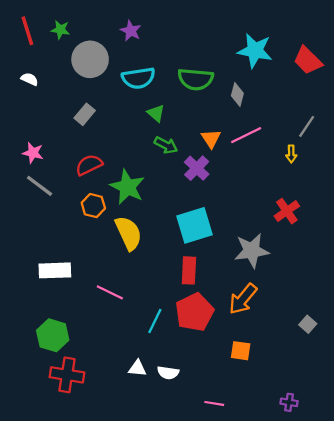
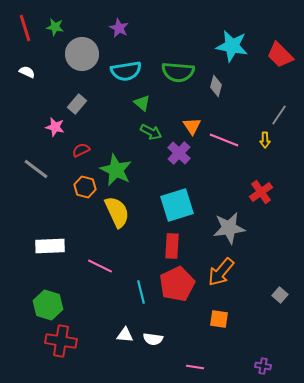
pink line: (246, 135) -> (224, 140), moved, turned 48
pink star: (33, 153) -> (55, 127), moved
red semicircle: (89, 165) -> (81, 150), size x0.7
cyan line: (155, 321) -> (141, 292), turned -40

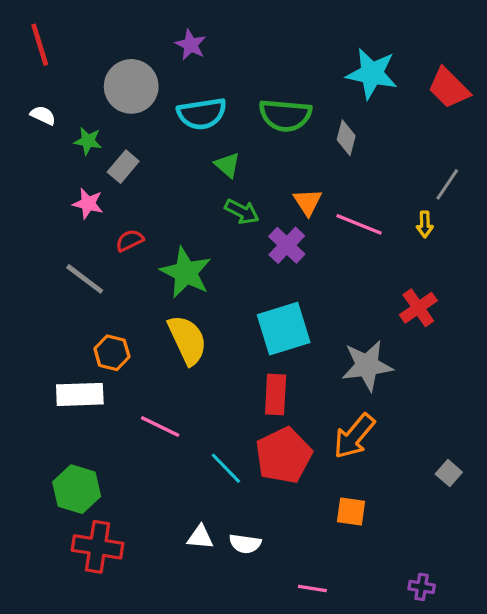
green star: (55, 27) -> (88, 141), moved
gray line: (36, 169) -> (85, 279), moved
orange hexagon: (85, 187) -> (112, 353), moved
cyan line: (141, 292) -> (226, 468), turned -30

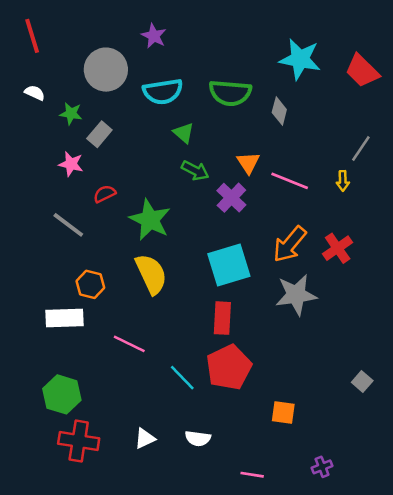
orange arrow: (354, 436) -> (290, 244), moved
white triangle: (200, 537) -> (145, 438), moved, turned -30
purple cross: (422, 587) -> (322, 467), moved, turned -30

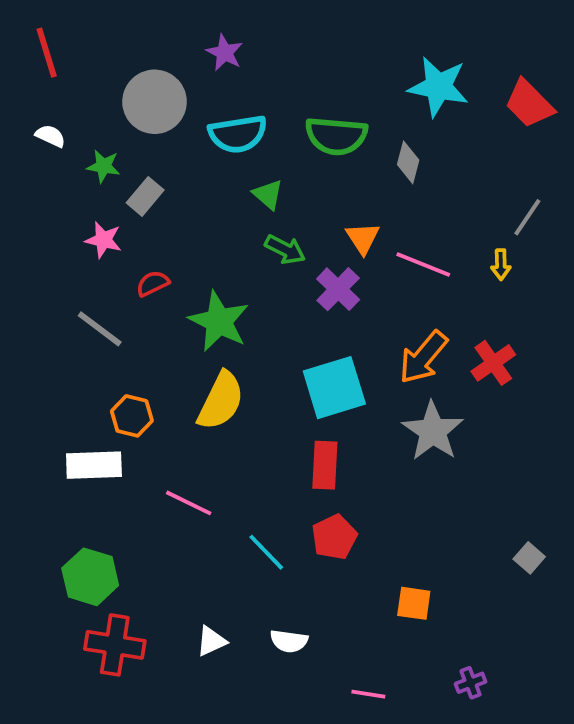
yellow semicircle: (151, 274) -> (221, 401), turned 51
gray star: (296, 295) -> (433, 431), turned -30
red pentagon: (229, 367) -> (334, 537), size x0.7

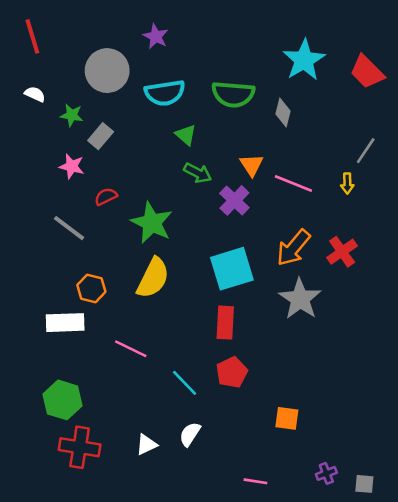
cyan star: (438, 87) -> (304, 60), turned 30
gray square: (529, 558) -> (364, 484), moved, turned -36
white semicircle: (289, 641) -> (190, 434), moved, turned 115

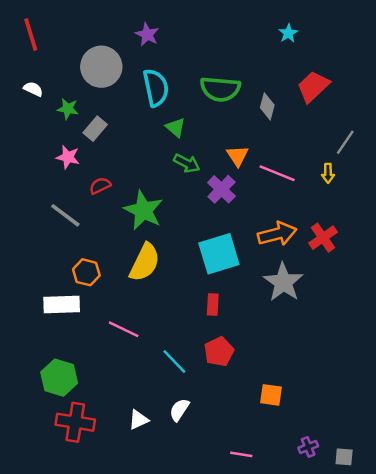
cyan star: (304, 60) -> (288, 33), moved, size x0.5
red trapezoid: (367, 72) -> (313, 86), moved, turned 92
cyan semicircle: (165, 93) -> (156, 88), turned -93
orange arrow: (293, 248) -> (277, 234), turned -144
red rectangle: (225, 323) -> (213, 305), size x0.7

